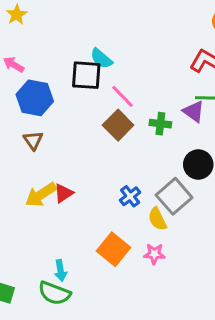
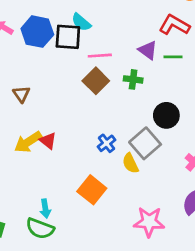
pink line: (123, 96) -> (100, 56), turned -50
blue hexagon: (35, 98) -> (37, 32), moved
purple triangle: (194, 112) -> (148, 50), moved
red triangle: (64, 193) -> (48, 141), turned -48
pink star: (154, 254) -> (149, 222), moved, size x1.6

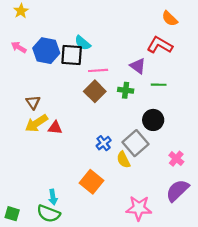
green line: (173, 57) -> (159, 85), moved
red triangle: (48, 141) -> (55, 128), moved, turned -32
yellow arrow: (28, 142) -> (36, 123), moved

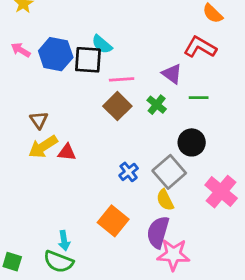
green cross: (126, 90) -> (157, 105), turned 32
pink cross: (176, 159) -> (221, 192), size x1.6
yellow semicircle: (123, 160) -> (165, 200), moved
purple semicircle: (177, 191) -> (158, 232), moved, turned -30

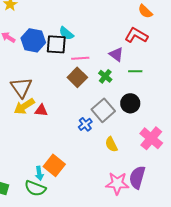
brown triangle: (39, 120) -> (21, 87), size x1.6
gray square: (169, 172) -> (103, 110), moved
orange square: (113, 221) -> (54, 165), moved
purple semicircle: (158, 232) -> (137, 177), moved

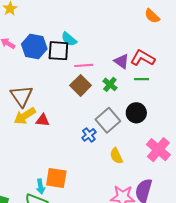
red L-shape: (136, 35) -> (143, 58), moved
orange square: (54, 165) -> (56, 178), turned -30

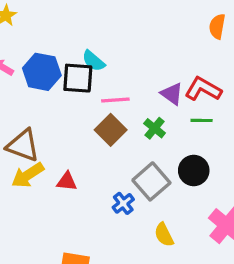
orange semicircle: (152, 16) -> (217, 26), turned 56
brown triangle: (22, 96) -> (23, 145), turned -35
red triangle: (43, 120) -> (67, 181), moved

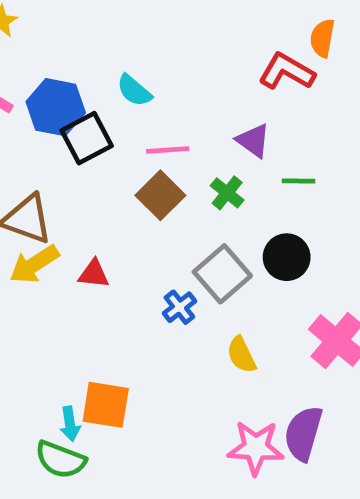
black square: (78, 78) -> (87, 138), moved, turned -32
red L-shape: (203, 89) -> (287, 71), moved

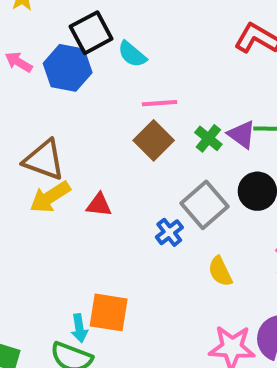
black square: (87, 138) -> (91, 33), moved
purple triangle: (253, 141) -> (242, 134), moved

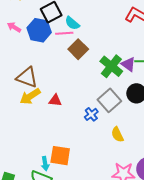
pink line: (160, 103) -> (64, 33), moved
green cross: (208, 138) -> (111, 66), size x1.6
brown square: (154, 140) -> (78, 49), moved

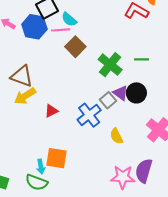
purple triangle: (128, 64) -> (121, 93), moved
red triangle: (55, 100) -> (51, 111), moved, turned -32
gray square: (109, 100) -> (108, 100), size x0.7
blue cross: (91, 114) -> (89, 115), size x1.6

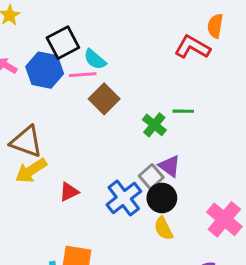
green line: (142, 59) -> (183, 111), moved
green cross: (110, 65) -> (154, 125), size x0.7
black circle: (136, 93) -> (162, 198), moved

